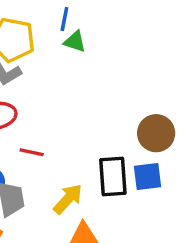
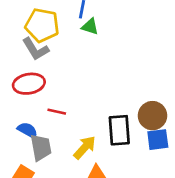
brown circle: (156, 133) -> (152, 116), moved
blue square: (147, 176) -> (158, 140), moved

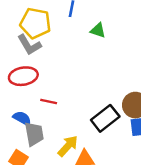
green triangle: (90, 27) -> (98, 30), moved
black rectangle: (119, 130) -> (105, 118), turned 56
yellow arrow: (85, 148) -> (68, 146), moved

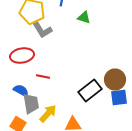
gray L-shape: (29, 45) -> (42, 30), moved
yellow arrow: (68, 146) -> (48, 114), moved

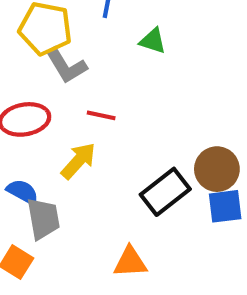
red line: (43, 76) -> (101, 115), moved
yellow arrow: (48, 114) -> (78, 161), moved

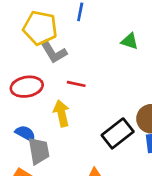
green triangle: (153, 41) -> (130, 41), moved
yellow arrow: (78, 161) -> (61, 113), turned -55

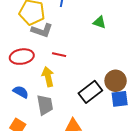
gray L-shape: (53, 52) -> (42, 30), turned -40
gray trapezoid: (39, 151) -> (45, 105), moved

